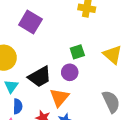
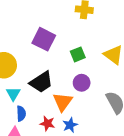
purple square: (30, 22) -> (44, 39), moved
purple circle: (70, 72) -> (82, 83), moved

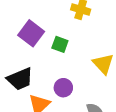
green square: (78, 54) -> (60, 44), moved, turned 32

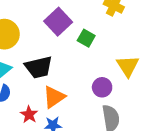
purple circle: (63, 88) -> (102, 87), moved

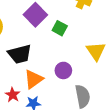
purple circle: (102, 87) -> (63, 70), moved

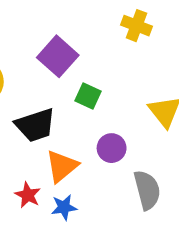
green square: (60, 28) -> (88, 96), moved

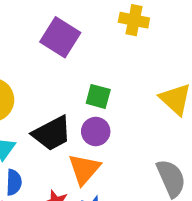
purple square: (58, 56) -> (60, 37), moved
purple circle: (112, 148) -> (96, 131), moved

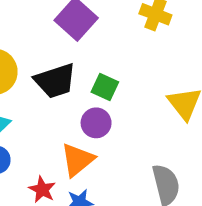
black trapezoid: (52, 133) -> (55, 81), moved

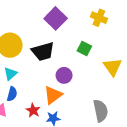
green square: (105, 87) -> (84, 49), moved

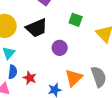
orange triangle: (53, 95) -> (74, 78), moved
red star: (33, 110) -> (30, 78), moved

